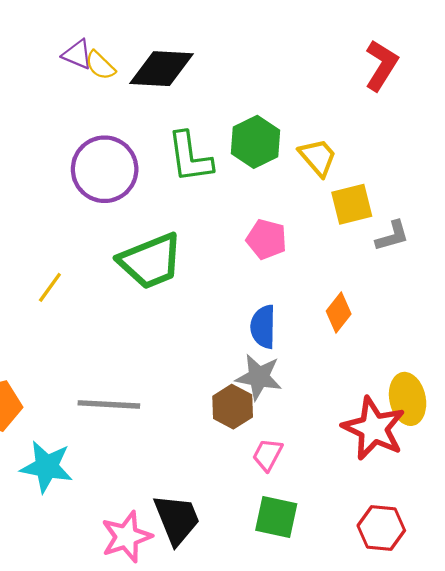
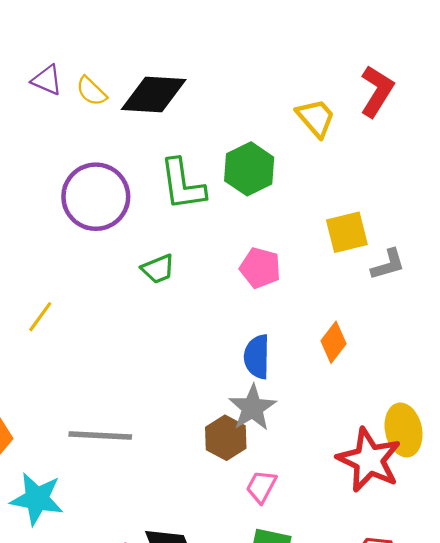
purple triangle: (77, 54) -> (47, 80), moved
yellow trapezoid: (318, 157) -> (316, 118), moved
green trapezoid: (151, 261) -> (158, 269), moved, size x0.5
gray star: (259, 377) -> (252, 408), turned 30

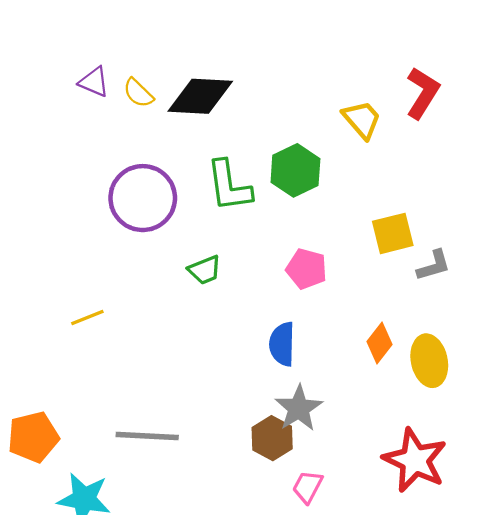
yellow line: (40, 317) -> (87, 318), turned 32
blue semicircle: (257, 357) -> (282, 344), moved
yellow ellipse: (404, 430) -> (429, 361), moved

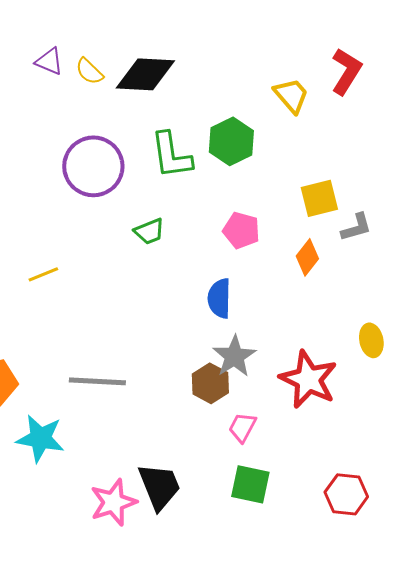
orange diamond: (379, 343) -> (307, 257), moved
yellow ellipse: (429, 361) -> (371, 340), moved, size x0.7
red star: (415, 460) -> (308, 379), moved

